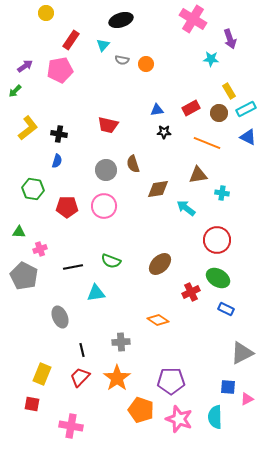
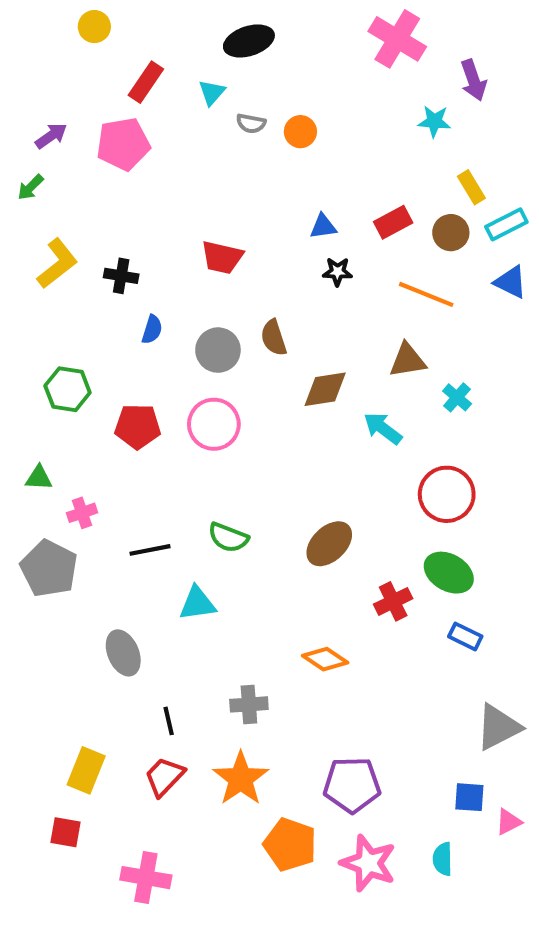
blue semicircle: (57, 161) -> (152, 329), moved
cyan cross: (222, 193) -> (457, 397), turned 32
cyan semicircle: (215, 417) -> (443, 859), size x0.7

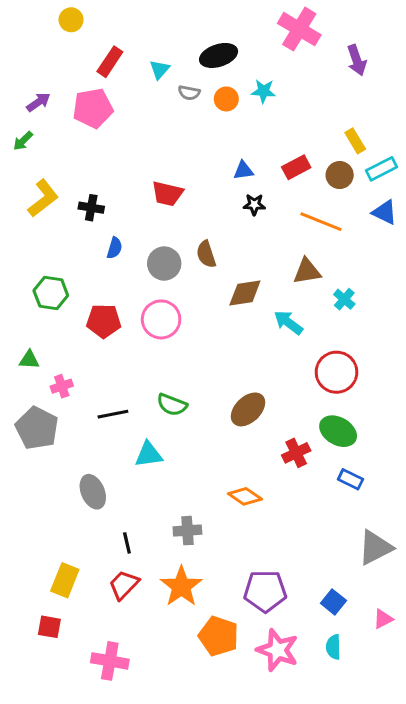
black ellipse: (249, 41) -> (219, 55), moved
cyan star: (434, 121) -> (264, 91), moved
blue square: (469, 797) -> (333, 602), moved, turned 35

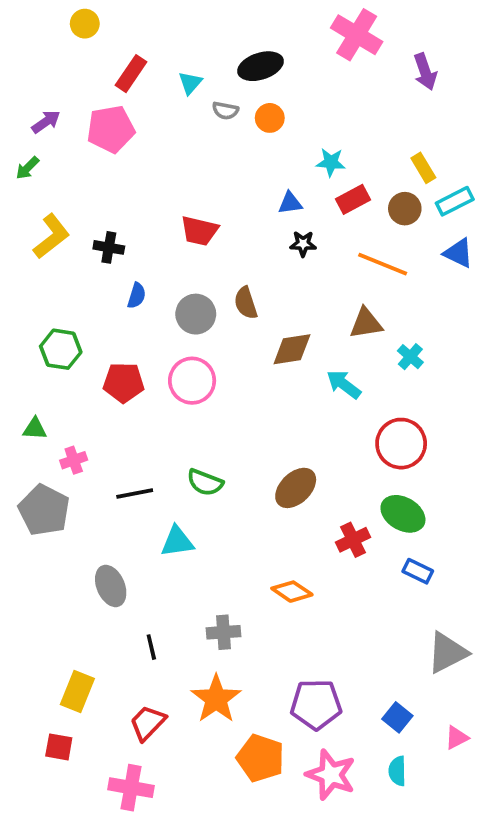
cyan star: (264, 91) -> (331, 162), moved
red trapezoid: (124, 585) -> (148, 723), moved

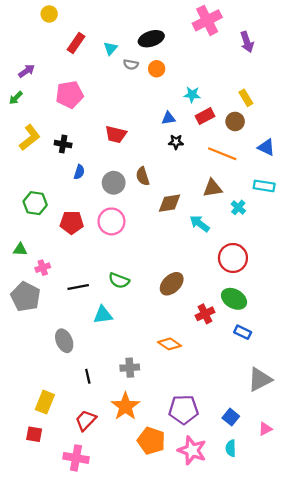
pink cross: (357, 35) -> (207, 20), turned 32
pink pentagon: (111, 129) -> (70, 95), moved
cyan rectangle: (455, 201) -> (264, 186), moved, turned 36

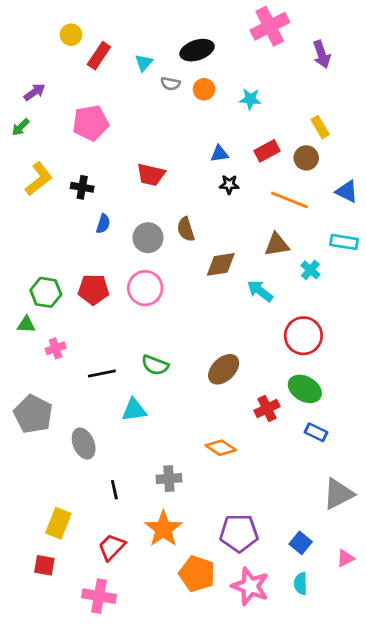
yellow circle: (49, 14) -> (71, 35), moved
cyan star: (192, 95) -> (250, 99), moved
green hexagon: (35, 203) -> (46, 292), moved
gray pentagon: (25, 297) -> (33, 414), moved

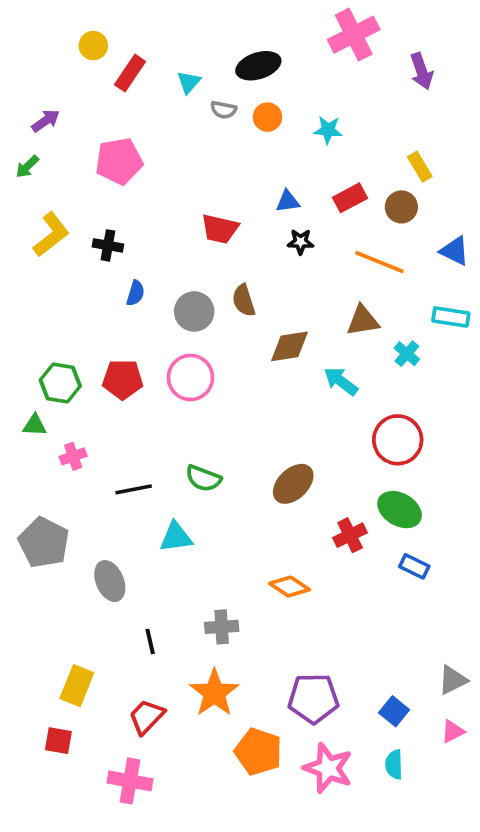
red trapezoid: (151, 175) -> (220, 229), moved
gray triangle: (338, 494) -> (453, 680), moved, size x0.7

